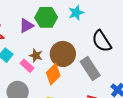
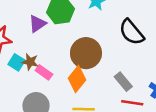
brown star: (36, 55) -> (30, 62), moved
gray rectangle: (90, 68) -> (123, 82), moved, size x0.7

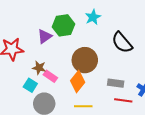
cyan square: (17, 62) -> (30, 85), moved
gray rectangle: (123, 82) -> (116, 83), turned -42

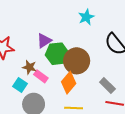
green hexagon: (63, 25) -> (57, 54), moved
purple triangle: (45, 36) -> (44, 41), moved
gray rectangle: (116, 83) -> (107, 85), turned 35

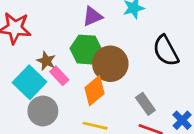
purple triangle: (44, 41) -> (92, 16), moved
cyan square: (20, 85) -> (29, 82), size x1.6

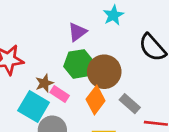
brown star: (46, 61) -> (44, 83), turned -30
gray rectangle: (145, 104) -> (130, 104), moved

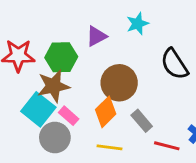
green hexagon: (79, 64) -> (61, 57), moved
brown star: (44, 83) -> (53, 86), size x1.6
pink rectangle: (60, 94) -> (69, 116), moved

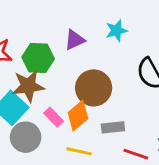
pink rectangle: (69, 116) -> (54, 117), moved
gray rectangle: (142, 121) -> (113, 127), turned -60

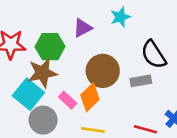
gray rectangle: (113, 127) -> (141, 81), moved

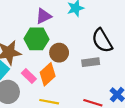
green hexagon: (50, 47) -> (36, 39), moved
brown circle: (103, 71) -> (59, 53), size x0.7

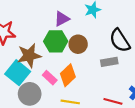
brown circle: (59, 53) -> (78, 44), moved

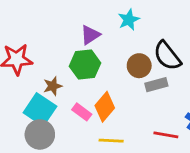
brown circle: (78, 44) -> (139, 66), moved
brown star: (29, 55) -> (53, 86), size x0.6
gray circle: (30, 94) -> (40, 134), moved

